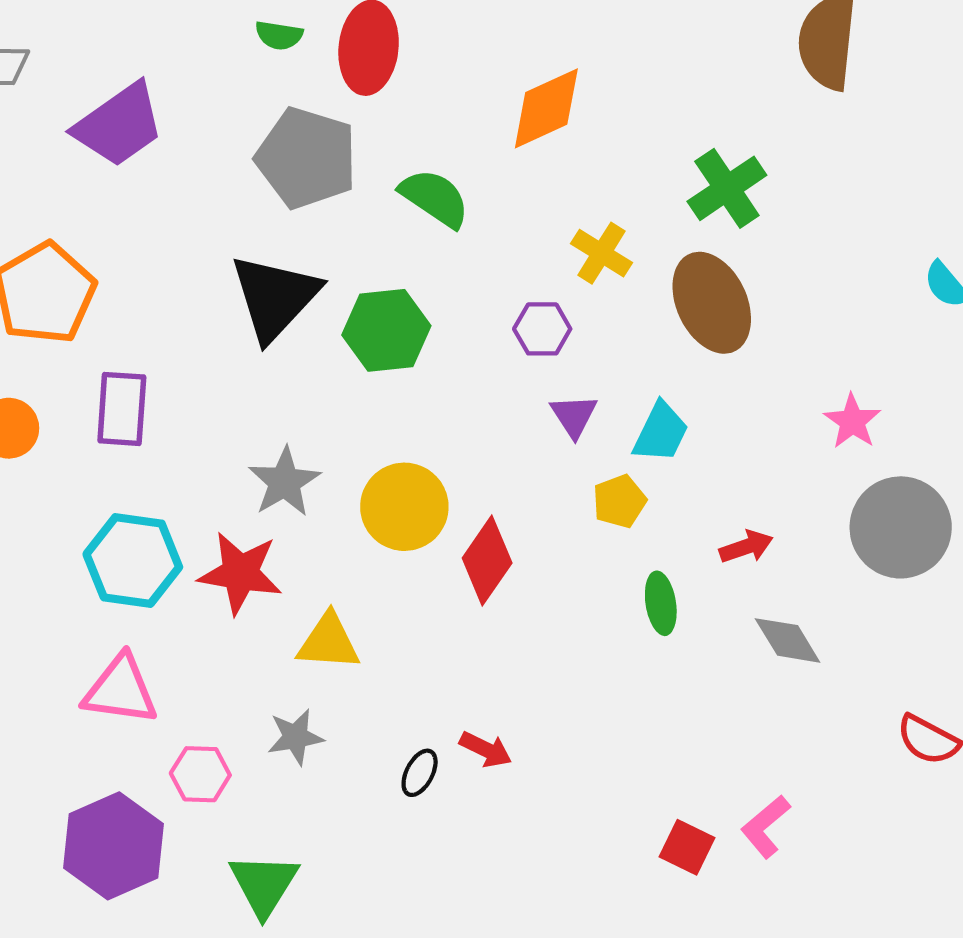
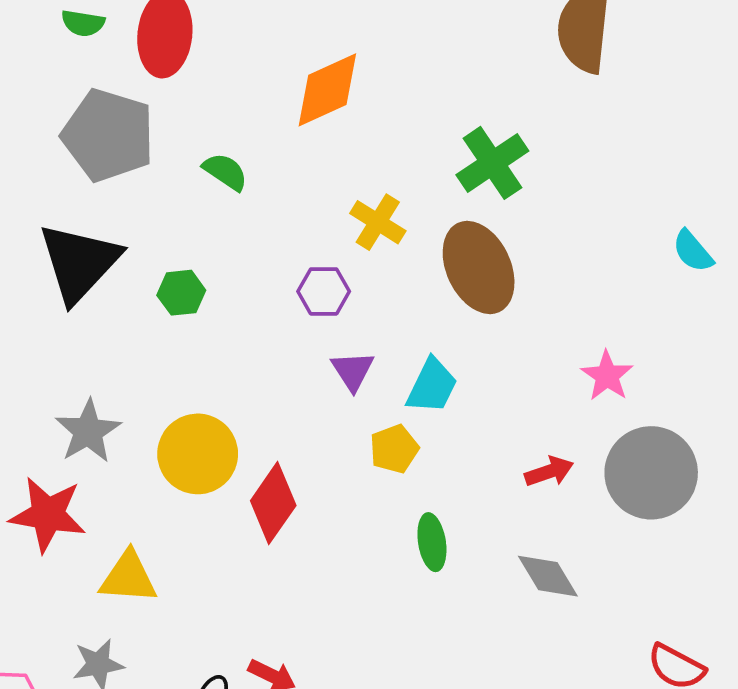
green semicircle: (435, 198) -> (225, 172), size x0.7
green hexagon: (386, 330) -> (181, 293), size x0.6
red arrow: (746, 547) -> (549, 472), moved

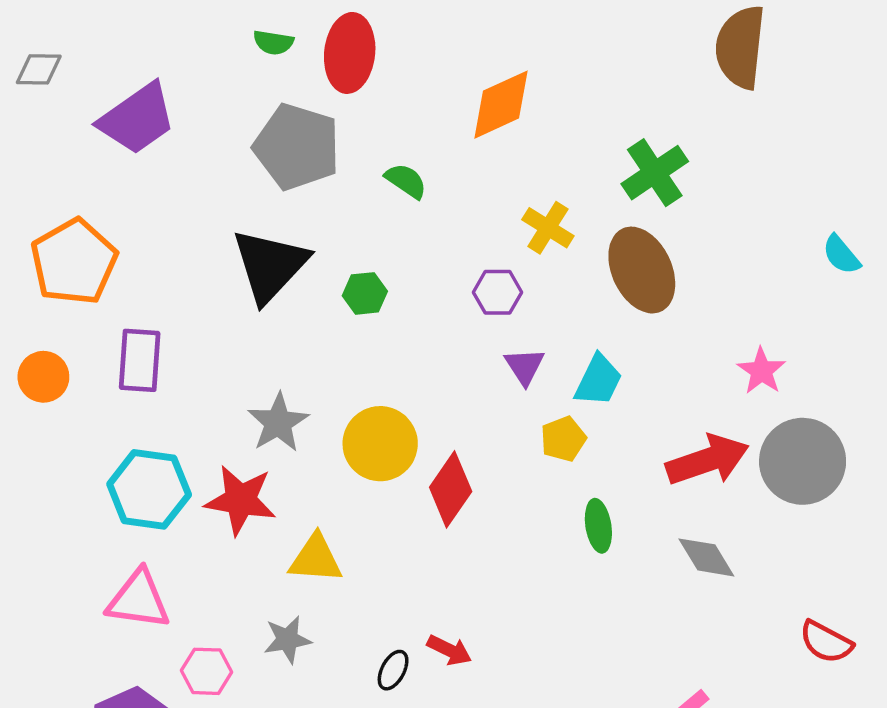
red arrow: (549, 472) -> (708, 460), size x1.8

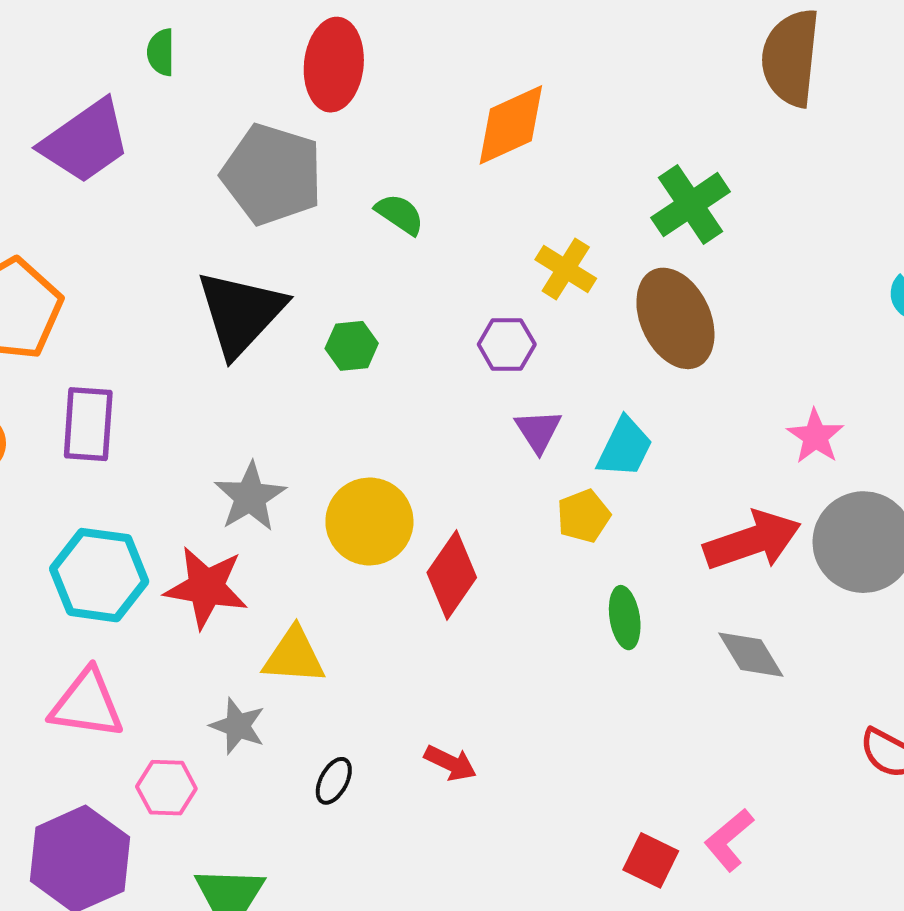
green semicircle: (273, 42) -> (161, 52), moved, turned 81
gray star: (287, 640) -> (238, 726), moved, turned 30
black ellipse: (393, 670) -> (334, 781), moved

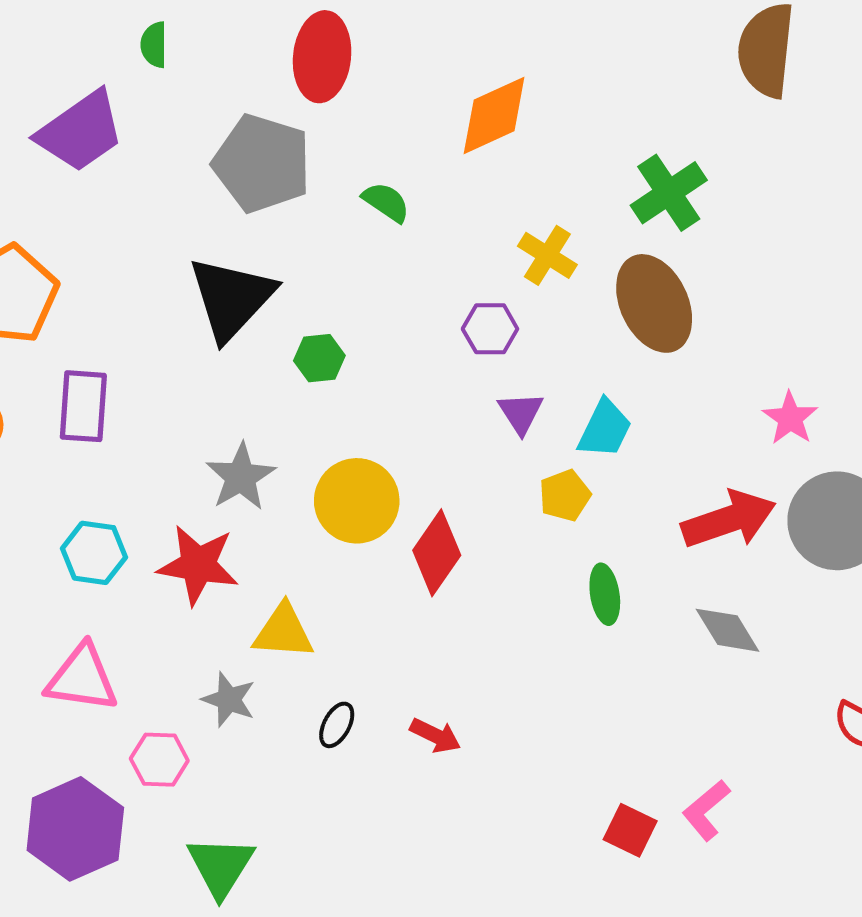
green hexagon: (352, 346) -> (319, 358), moved
cyan hexagon: (99, 575) -> (94, 553), size x0.7
black ellipse: (334, 781) -> (337, 725), moved

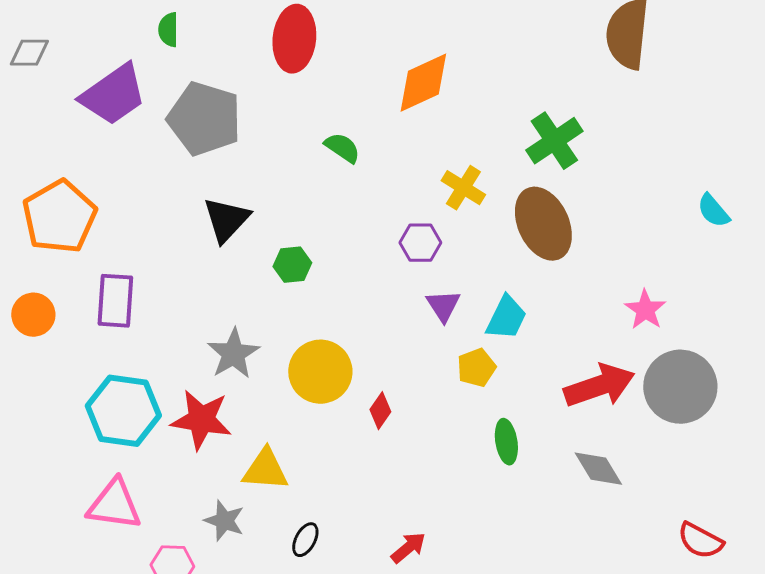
gray pentagon: (262, 163) -> (204, 119), moved
black triangle: (231, 298) -> (226, 220), size x0.7
cyan hexagon: (94, 553) -> (123, 411), size x1.5
red diamond: (437, 553) -> (380, 411), size x0.6
red arrow: (435, 736) -> (408, 548), moved, turned -66

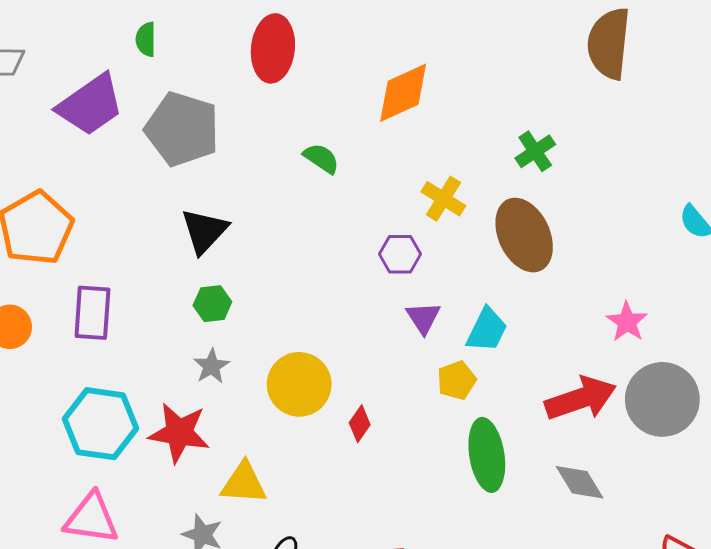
green cross: (554, 141) -> (535, 151), size x0.7
green hexagon: (292, 265) -> (212, 304), moved
gray star: (233, 354) -> (211, 366), size x0.7
green ellipse: (506, 442) -> (487, 455), size x1.6

